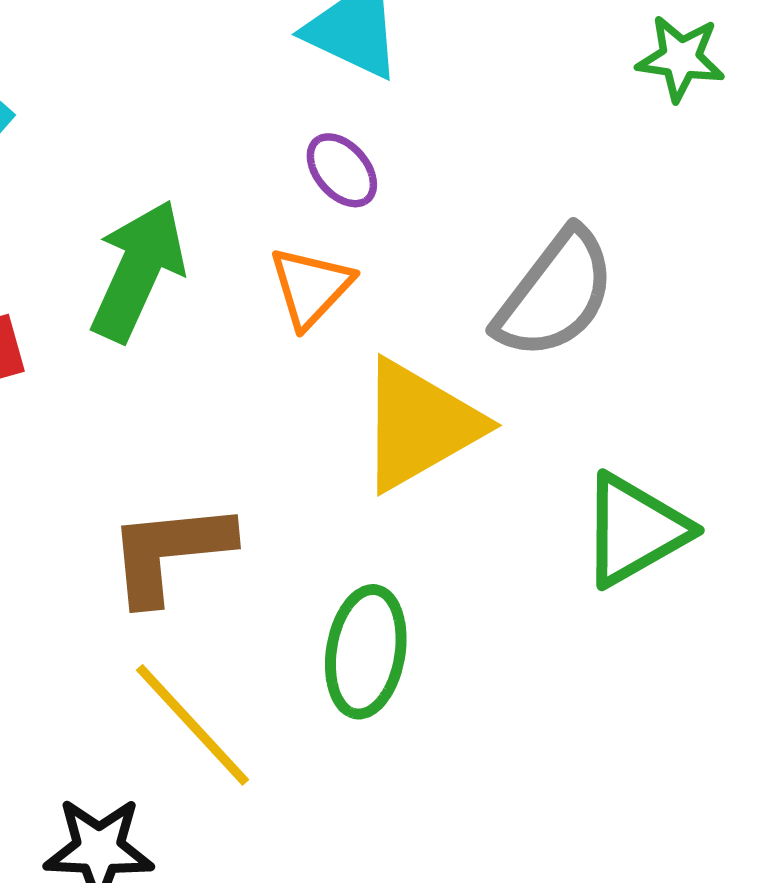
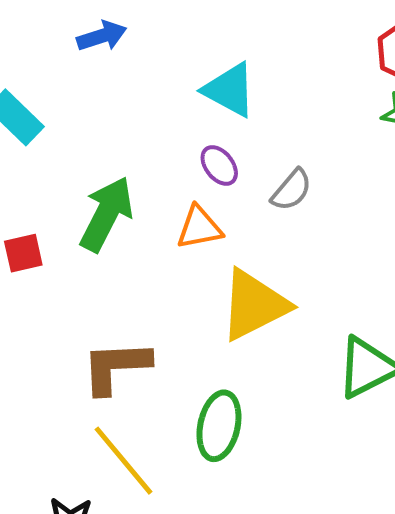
orange triangle: (311, 287) -> (199, 228), turned 33
gray semicircle: (555, 294) -> (292, 190), moved, size x0.6

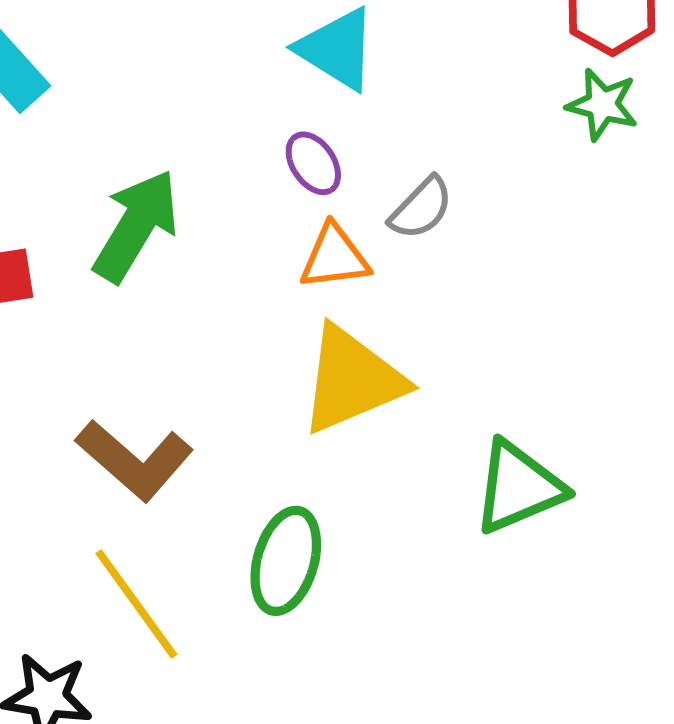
orange triangle: (199, 228) -> (334, 257), moved
brown L-shape: (116, 367) -> (135, 460), turned -140

